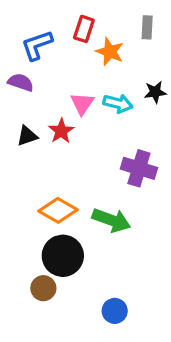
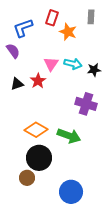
purple semicircle: (21, 82) -> (13, 51), turned 35
black star: (155, 92) -> (94, 70), moved
blue circle: (115, 311) -> (71, 192), size x1.5

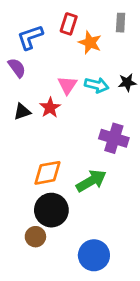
black star: (94, 70) -> (127, 82), moved
orange diamond: (36, 130) -> (47, 173), turned -40
green arrow: (69, 136) -> (91, 181), turned -50

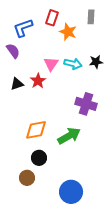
black circle: (51, 210) -> (39, 158), size x0.6

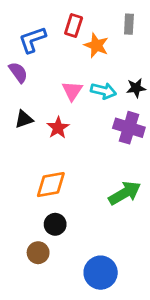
red star: (38, 81) -> (58, 128), moved
purple cross: (86, 104) -> (129, 128), moved
green arrow: (69, 136) -> (125, 193), moved

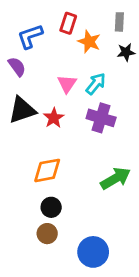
black star: (136, 88) -> (126, 52), moved
cyan arrow: (103, 91) -> (96, 84), turned -65
black triangle: (24, 119) -> (22, 110), size x1.6
purple cross: (129, 128) -> (101, 118), moved
brown circle: (38, 253) -> (47, 234), moved

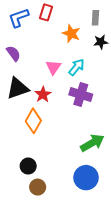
red rectangle: (68, 23) -> (46, 12), moved
blue L-shape: (30, 36) -> (19, 18), moved
orange diamond: (47, 170) -> (33, 121), moved, turned -50
black circle: (51, 207) -> (28, 166), moved
blue circle: (93, 252) -> (86, 178), moved

